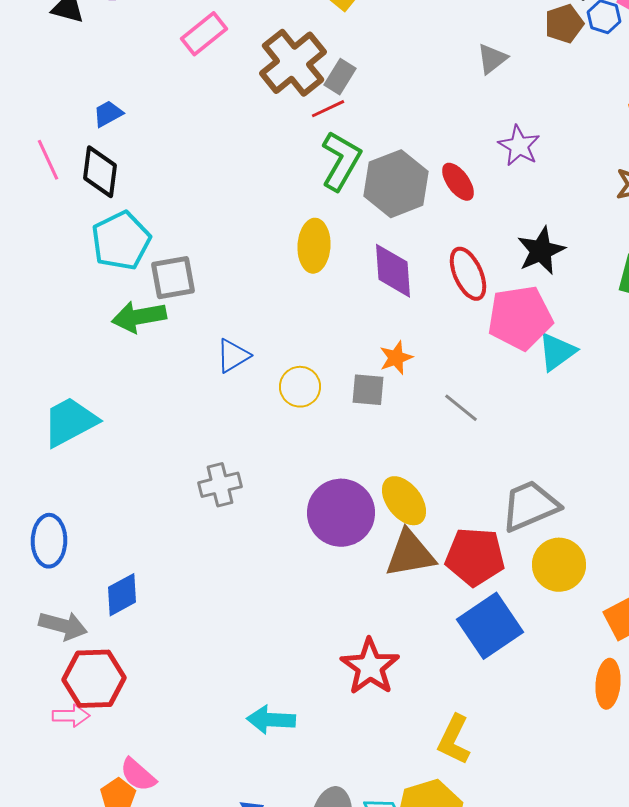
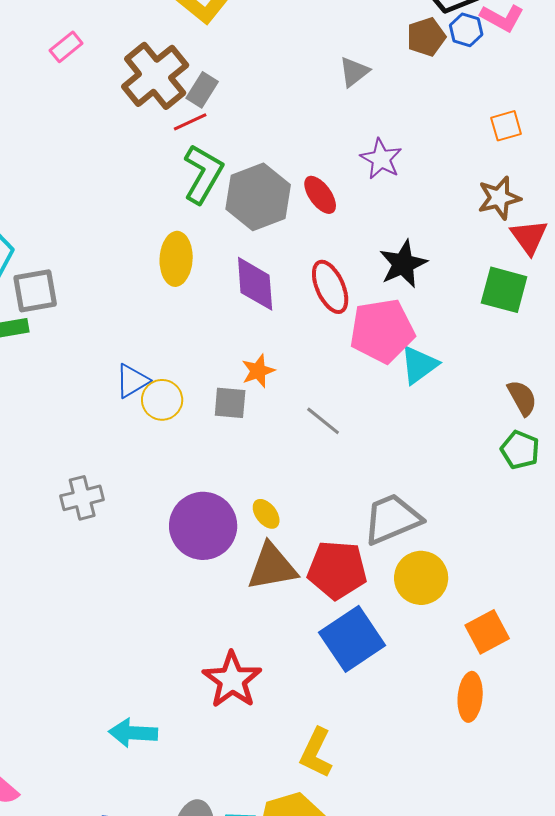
pink rectangle: (204, 34) -> (66, 47), size x0.7
blue triangle: (233, 356) -> (132, 381), moved
yellow ellipse: (404, 501) -> (266, 514), size x0.6

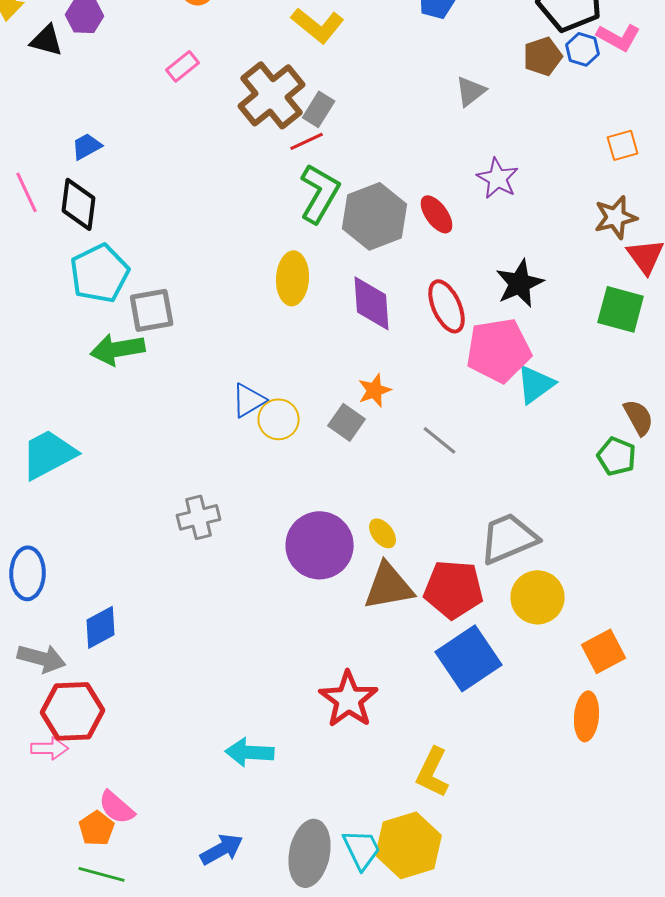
gray square: (230, 403) -> (347, 422), turned 30
green pentagon: (520, 450) -> (617, 456), moved

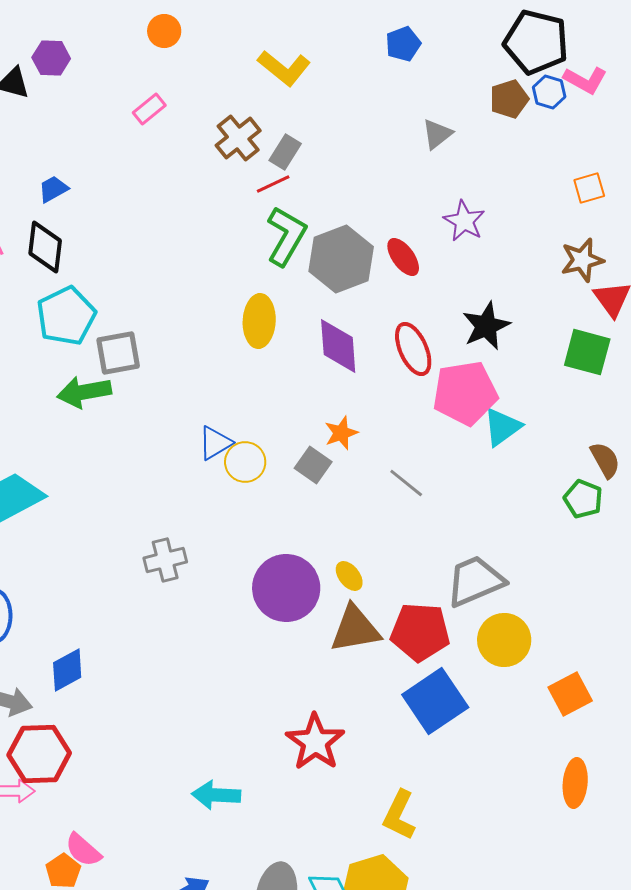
brown cross: (272, 95) -> (238, 138), size x0.7
orange ellipse: (587, 716) -> (575, 783), moved

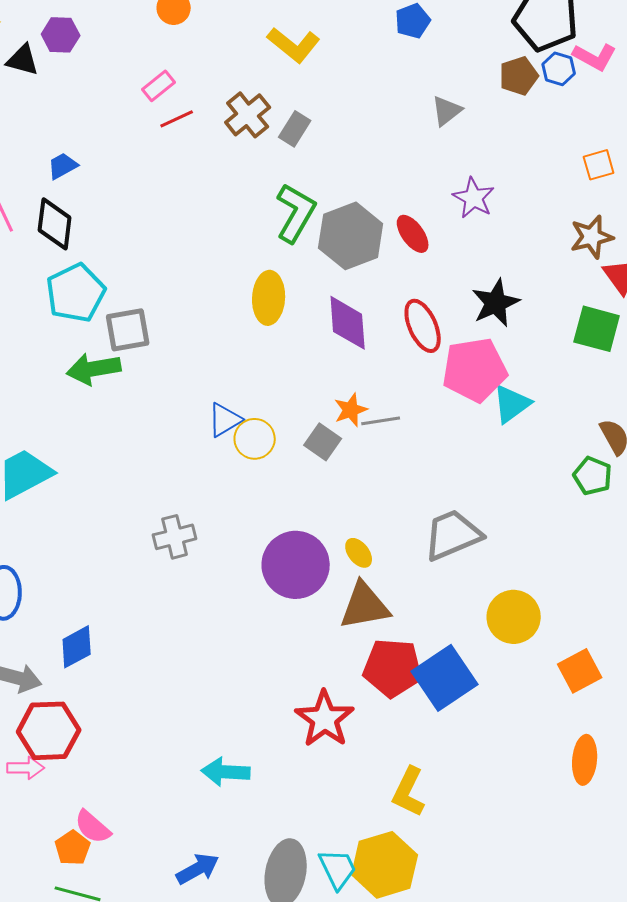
red line: (273, 184) -> (177, 119), moved
gray line: (406, 483) -> (381, 421), moved, turned -48
gray trapezoid: (475, 581) -> (453, 535), moved
red pentagon: (420, 632) -> (393, 668), moved

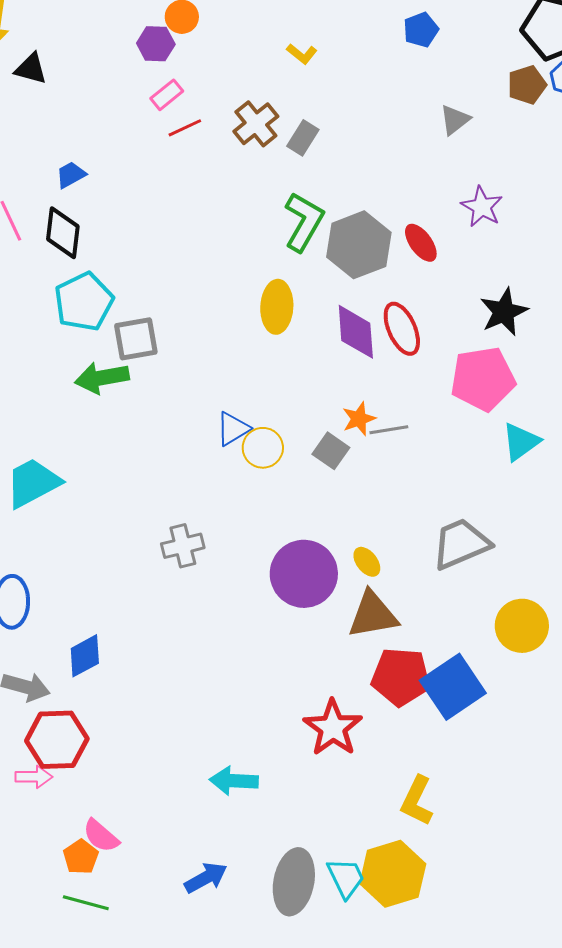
purple hexagon: (61, 35) -> (156, 44), moved
yellow L-shape: (294, 45) -> (302, 54), size x0.6
red ellipse: (423, 326) -> (402, 329), moved
cyan triangle: (512, 404) -> (521, 442), moved

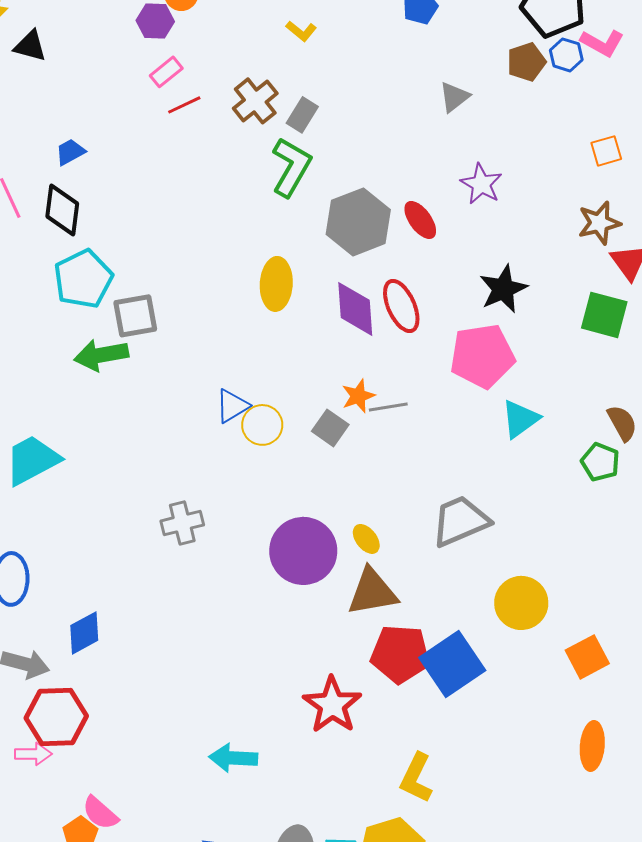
green L-shape: (304, 222) -> (291, 167), moved

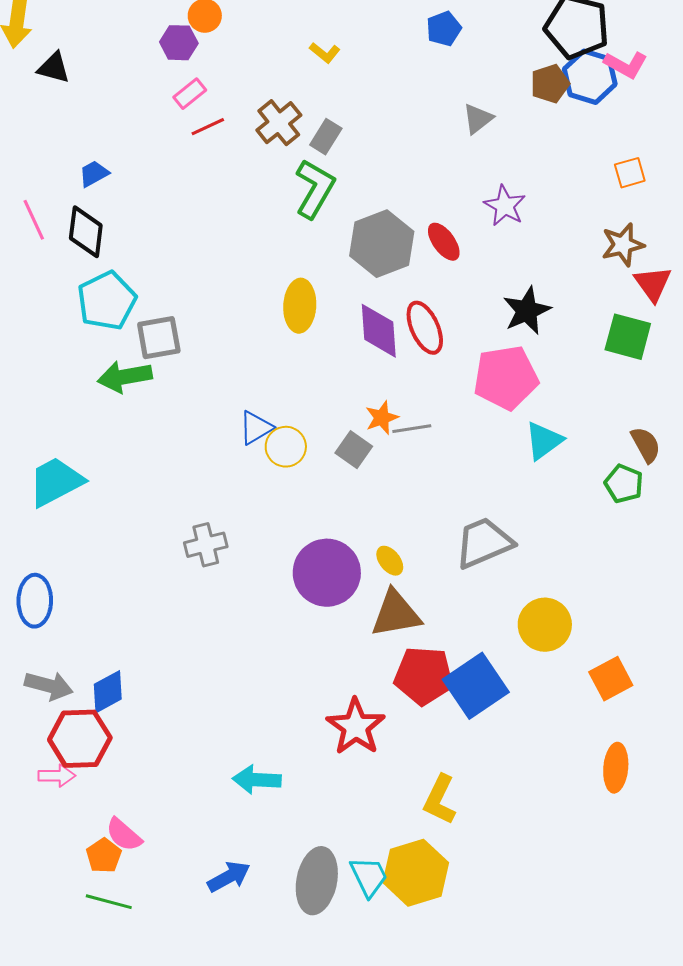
blue hexagon: (566, 55) -> (590, 77), size x1.6
blue diamond: (84, 633) -> (108, 692), moved

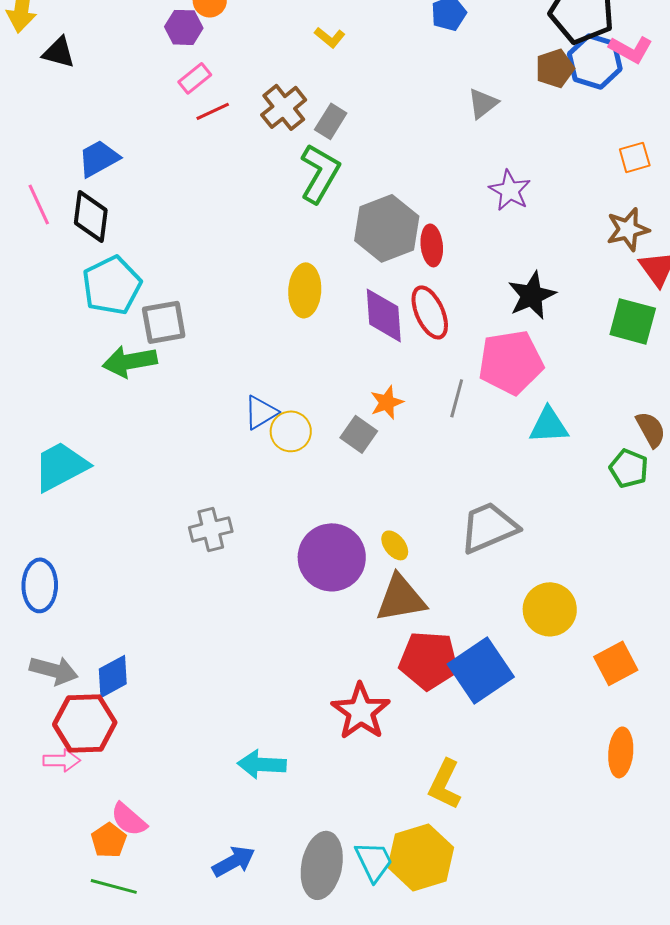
blue trapezoid: (94, 174) -> (99, 158), size x1.4
red ellipse: (444, 242) -> (432, 245), moved, turned 30
gray line: (412, 429) -> (457, 398), moved, turned -66
cyan triangle: (544, 441) -> (549, 425), turned 33

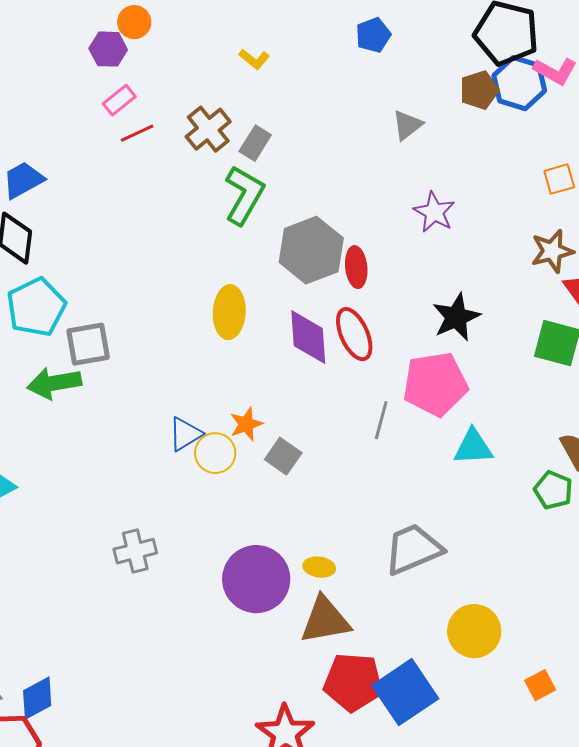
orange star: (387, 402) -> (246, 424), moved
yellow ellipse: (395, 545) -> (319, 567), turned -44
orange square: (616, 663) -> (540, 685), size x0.7

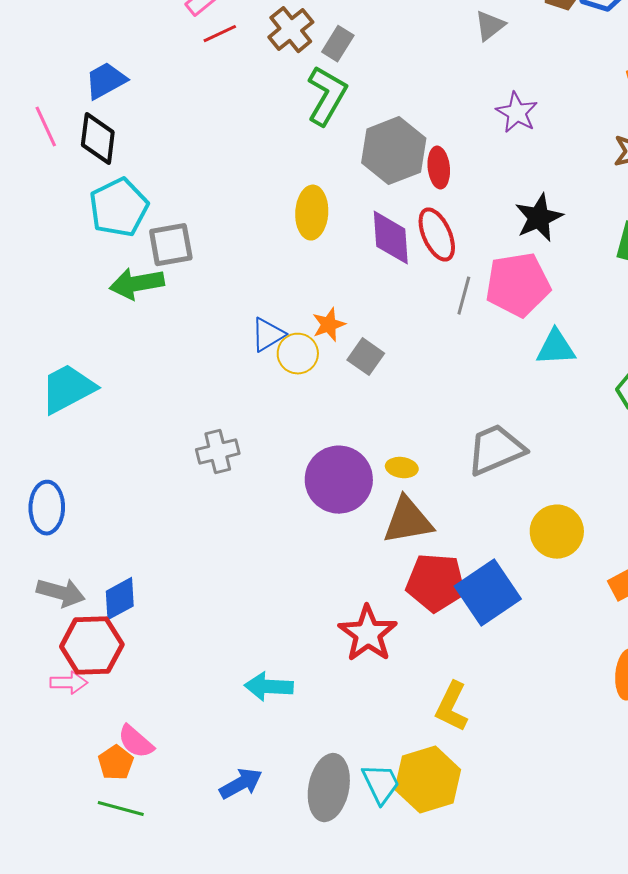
gray line: (381, 420) -> (464, 296), moved

